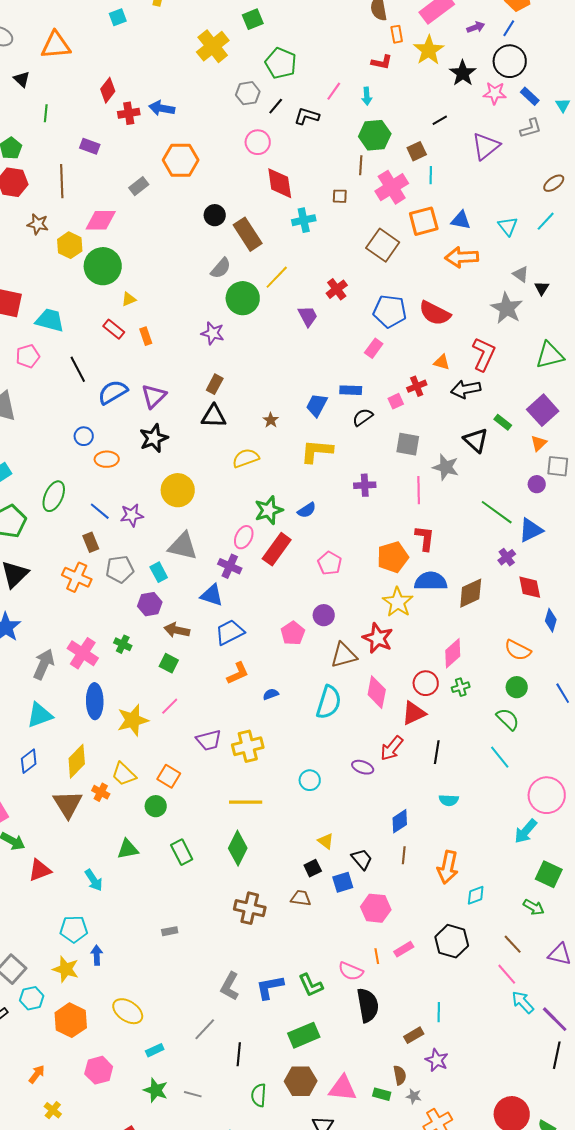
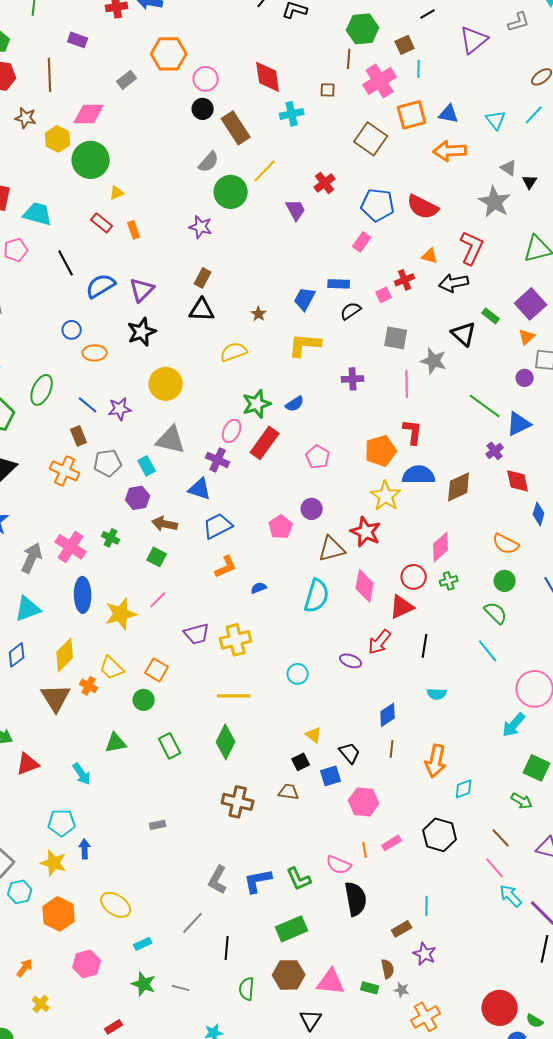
pink circle: (258, 142) -> (206, 79), moved

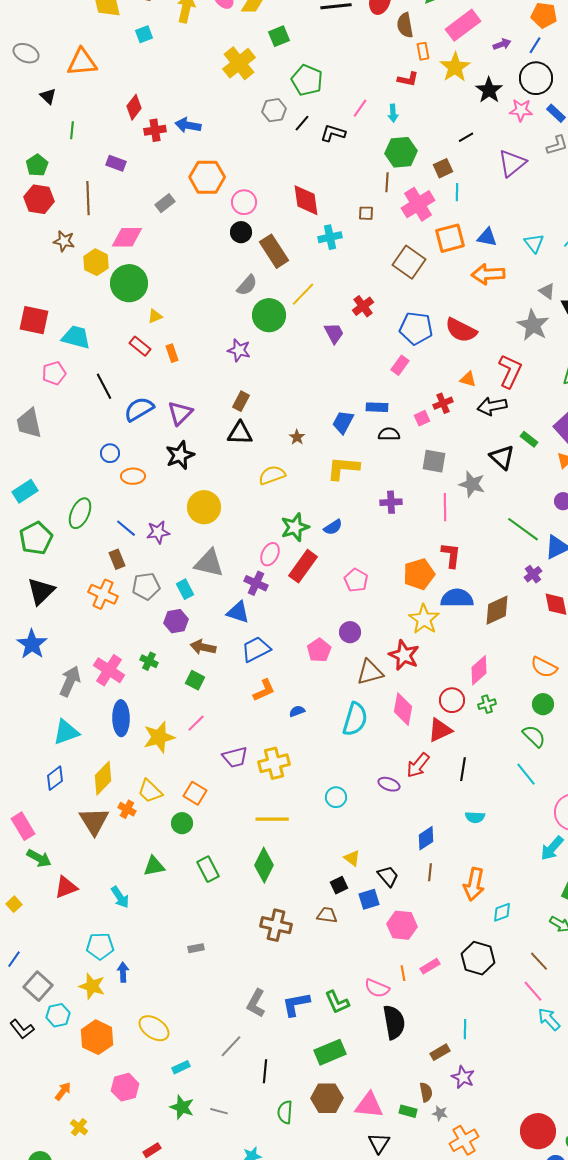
black semicircle: (351, 311) -> (389, 434), turned 35
black triangle: (311, 1020) -> (379, 1143), moved

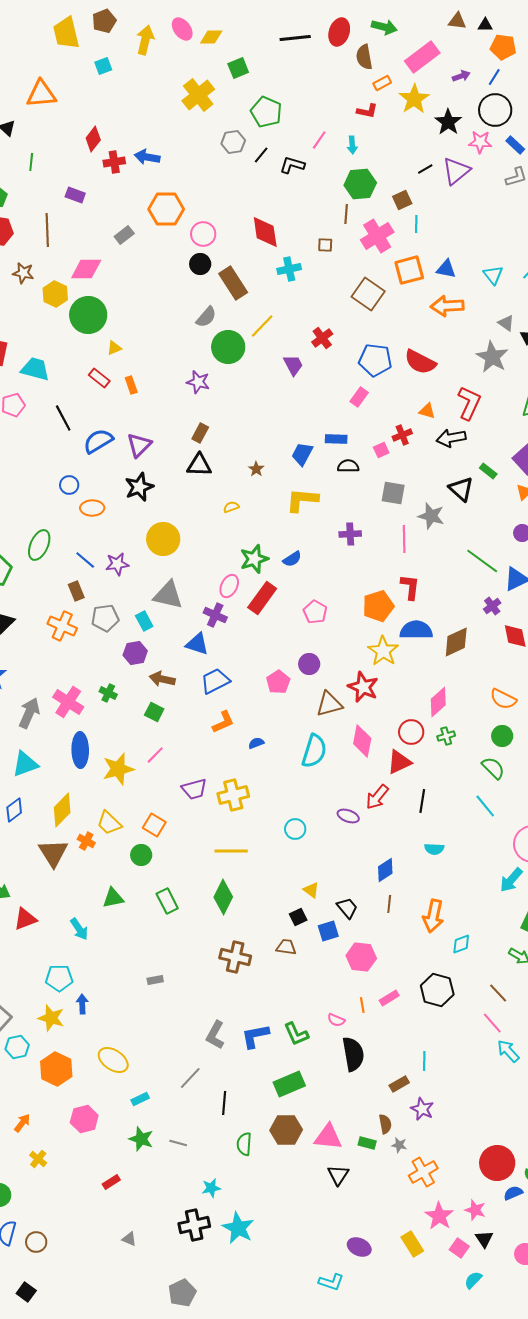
orange rectangle: (423, 51) -> (382, 83), turned 72
purple triangle: (512, 163) -> (456, 171), moved
yellow semicircle: (272, 475) -> (231, 507), size x0.6
pink semicircle: (377, 988) -> (336, 1020), size x0.7

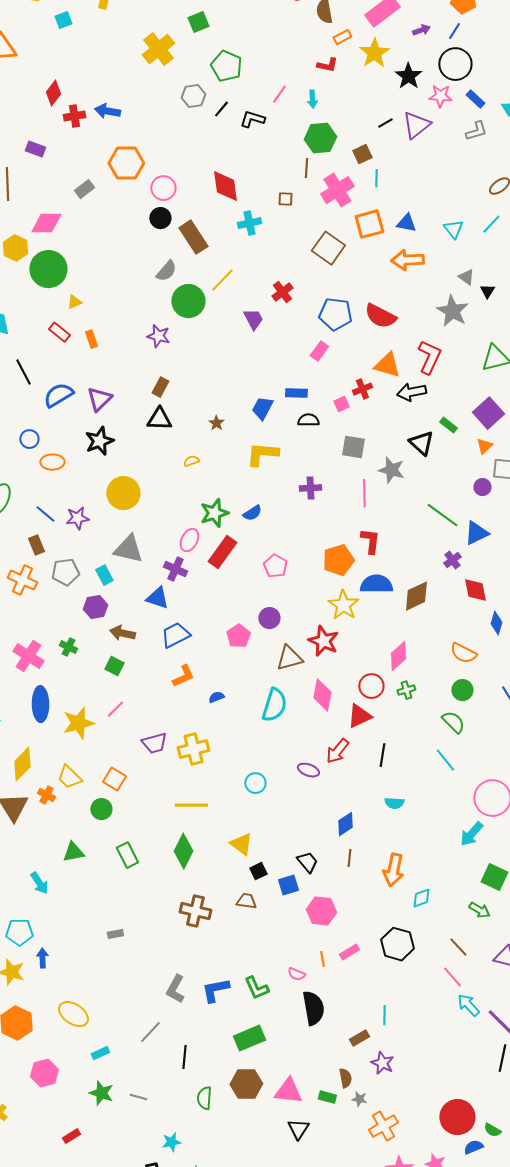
orange triangle: (427, 411) -> (387, 365), size x1.6
yellow triangle: (311, 890) -> (241, 844), moved, size x1.4

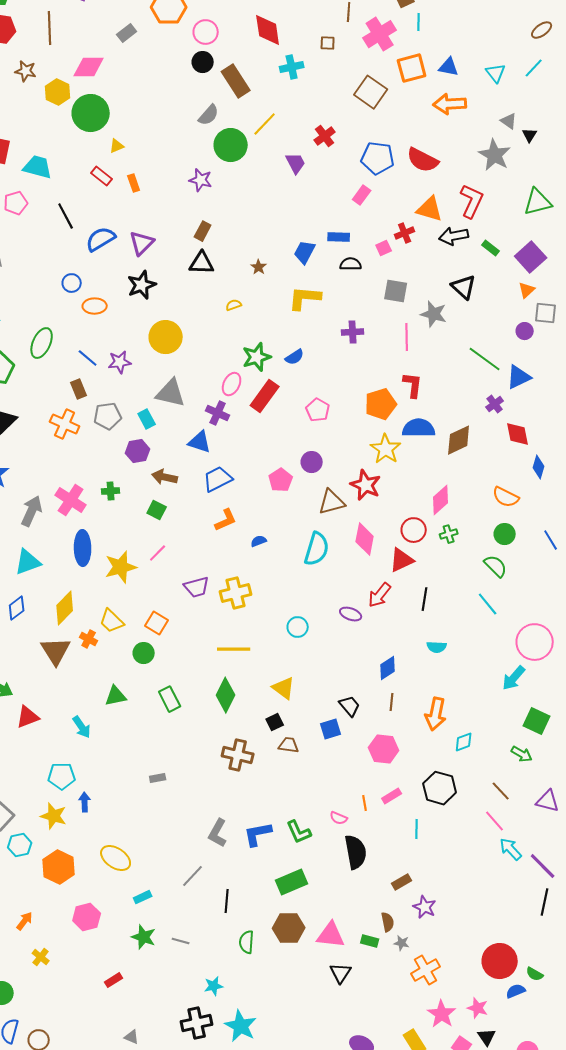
green rectangle: (448, 425) -> (491, 248), moved
green cross: (68, 647) -> (111, 491), turned -30
black square: (258, 871) -> (275, 722), moved
pink hexagon: (321, 911) -> (384, 749), moved
cyan line: (384, 1015) -> (417, 829), moved

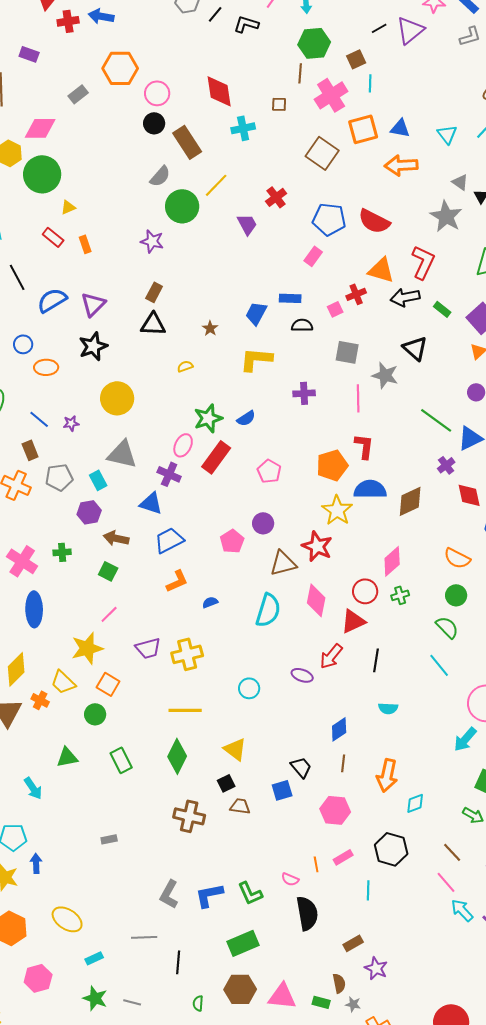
purple star: (120, 362) -> (71, 423), size x0.7
yellow star: (121, 567) -> (87, 648), moved
gray line: (193, 876) -> (144, 937), turned 45
green semicircle: (247, 942) -> (198, 1003), size x0.7

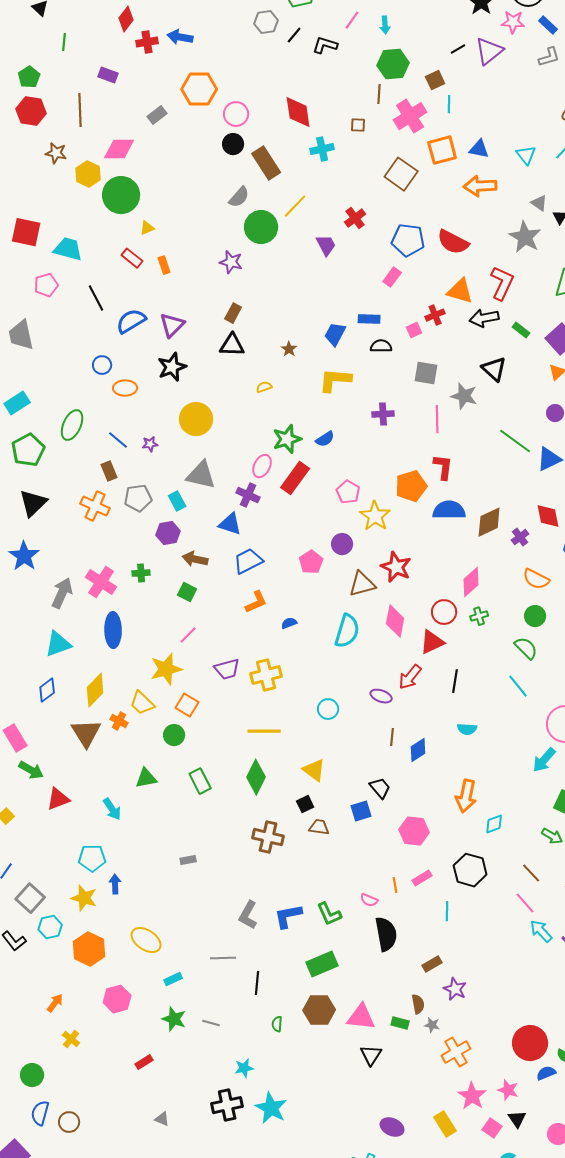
purple cross: (446, 465) -> (520, 537), moved
yellow star: (337, 510) -> (375, 516), moved
brown line: (343, 763) -> (392, 737), moved

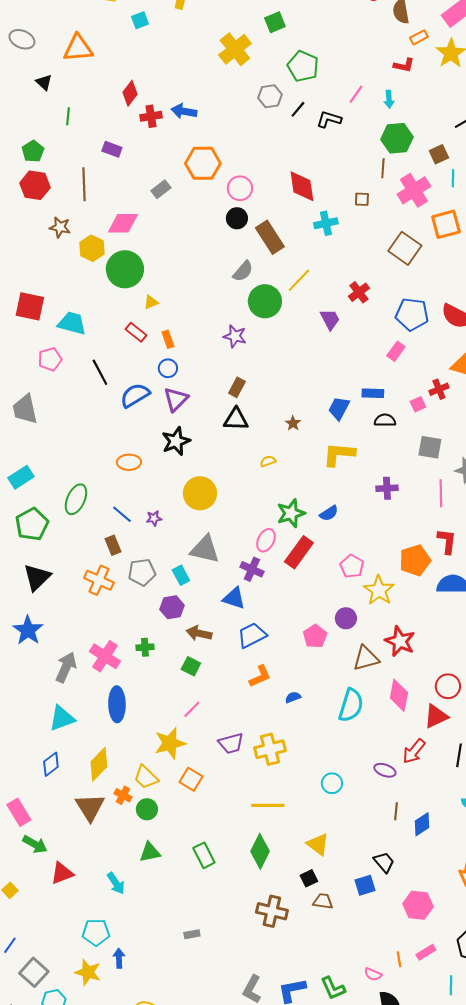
blue circle: (102, 365) -> (168, 368), moved
green circle: (174, 735) -> (147, 809), moved

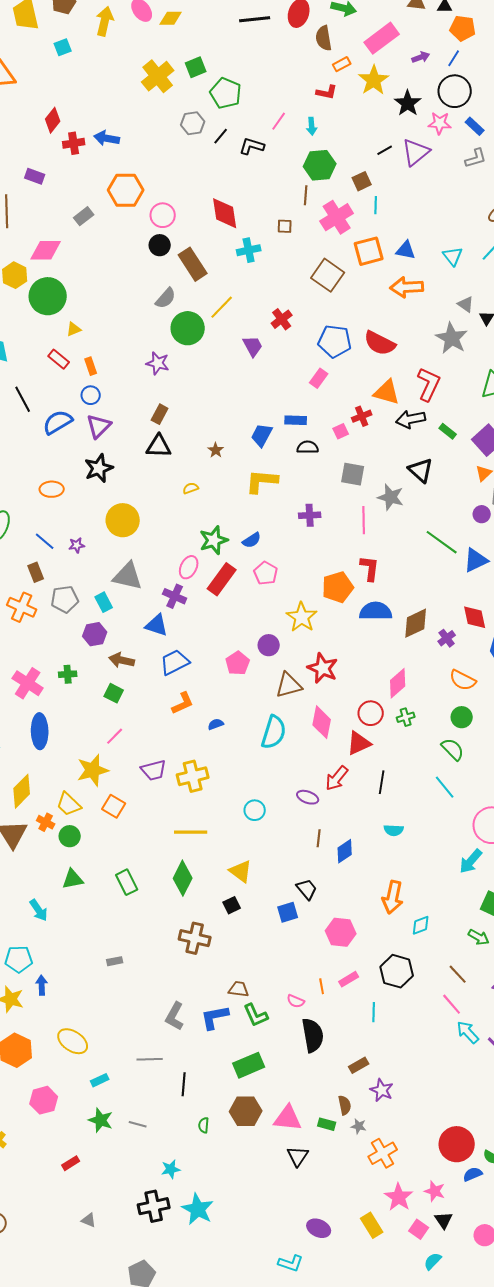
green square: (275, 22) -> (196, 67), moved
pink pentagon: (352, 566) -> (266, 573), moved
brown trapezoid: (323, 901) -> (239, 989), moved

